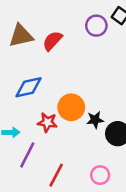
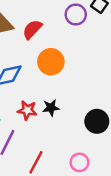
orange circle: (71, 107) -> (51, 62), moved
black star: (95, 120) -> (51, 108), moved

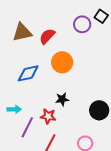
red star: (27, 110) -> (48, 116), moved

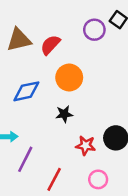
black star: (62, 99) -> (64, 114), moved
red star: (48, 116) -> (86, 145), moved

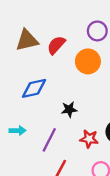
orange circle: (69, 78) -> (88, 61), moved
purple line: (25, 159) -> (49, 140), moved

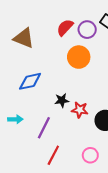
brown triangle: (27, 40) -> (24, 38), turned 35
red semicircle: (56, 45) -> (65, 27), moved
red star: (89, 139) -> (80, 110), moved

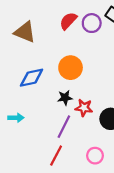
orange circle: (79, 57) -> (71, 68), moved
purple line: (44, 128) -> (64, 127), moved

